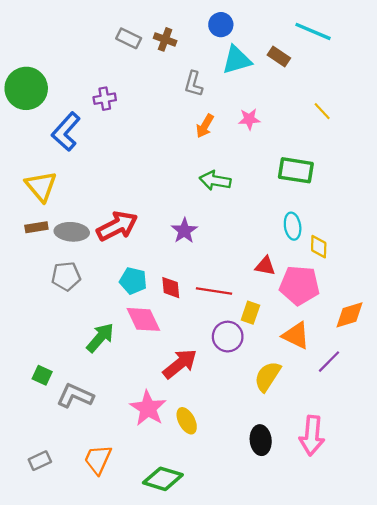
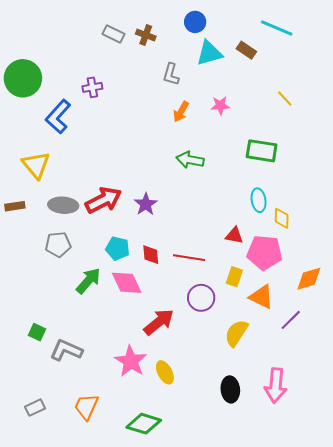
brown rectangle: (36, 227) -> (15, 206), moved
purple star: (184, 231) -> (146, 204), moved
yellow rectangle: (250, 313) -> (234, 277), moved
green arrow: (100, 338) -> (88, 281), moved

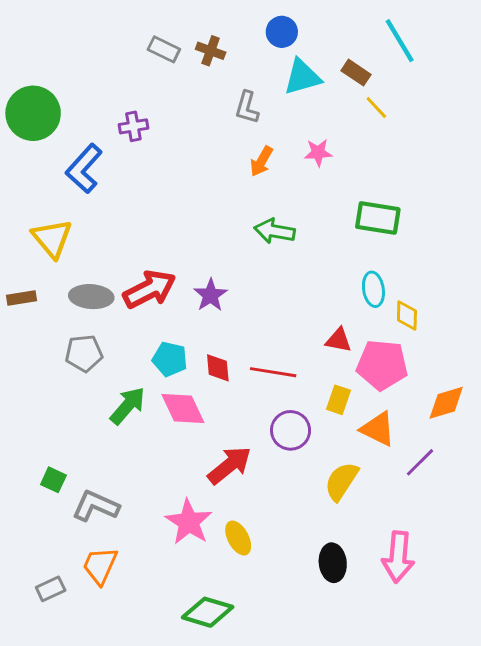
cyan line: (277, 28) -> (400, 41), turned 36
yellow line: (285, 98) -> (376, 107), moved
orange trapezoid: (86, 407) -> (100, 566), moved

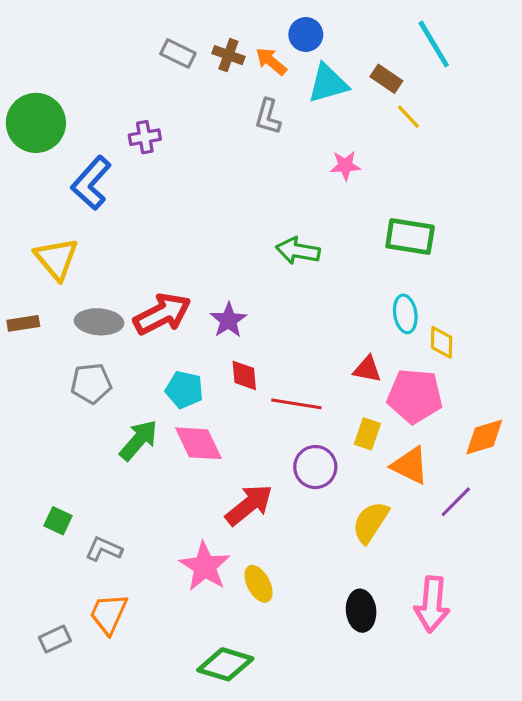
orange arrow: (261, 161) -> (271, 61), moved, turned 100
red diamond: (218, 368) -> (244, 375), moved
gray L-shape: (96, 506) -> (104, 549), size x0.7

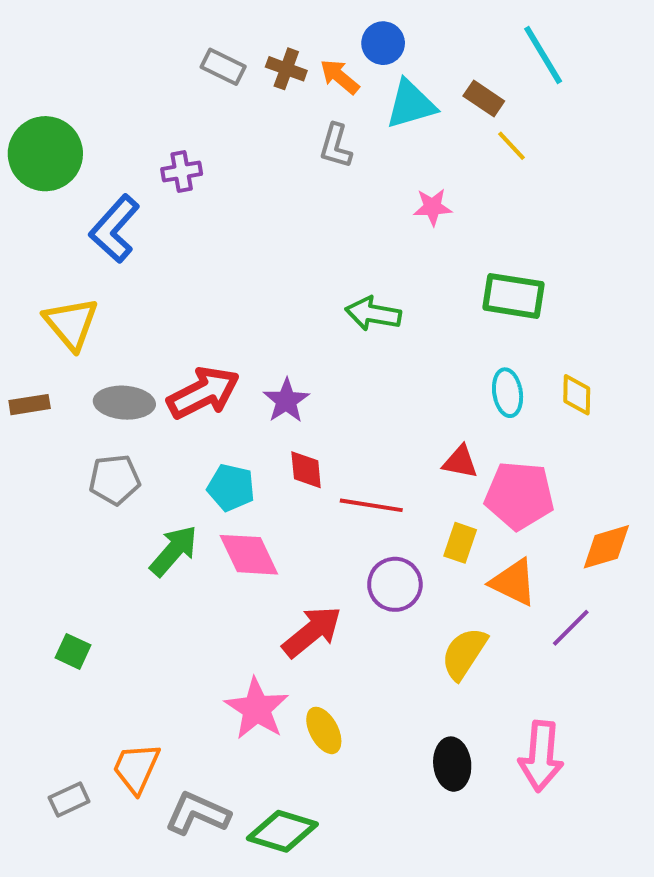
yellow diamond: (442, 342) -> (577, 395), moved
gray L-shape: (104, 549) -> (197, 813), moved, size x1.4

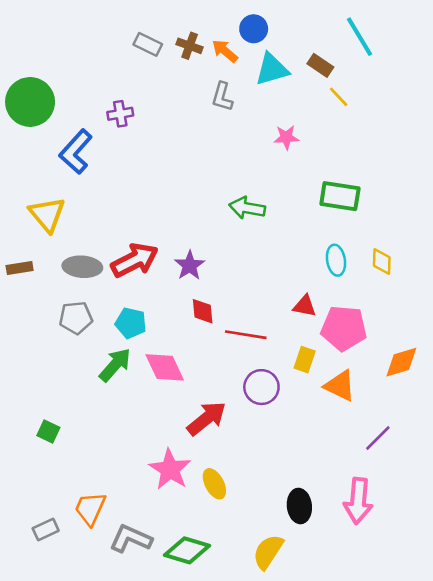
cyan pentagon: (231, 488) -> (131, 323), moved
purple line: (571, 628) -> (378, 438), moved
yellow semicircle: (464, 653) -> (268, 552), moved

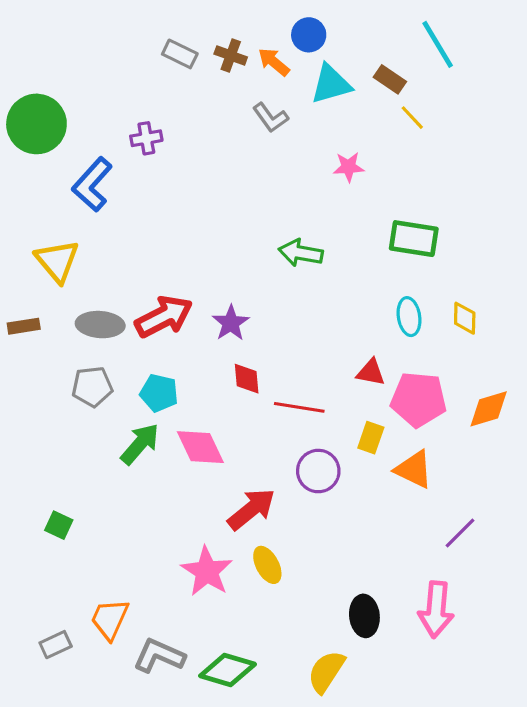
gray L-shape: (222, 97) -> (271, 118), turned -52
orange diamond: (401, 362) -> (489, 409), moved
yellow ellipse: (214, 484) -> (267, 565), moved

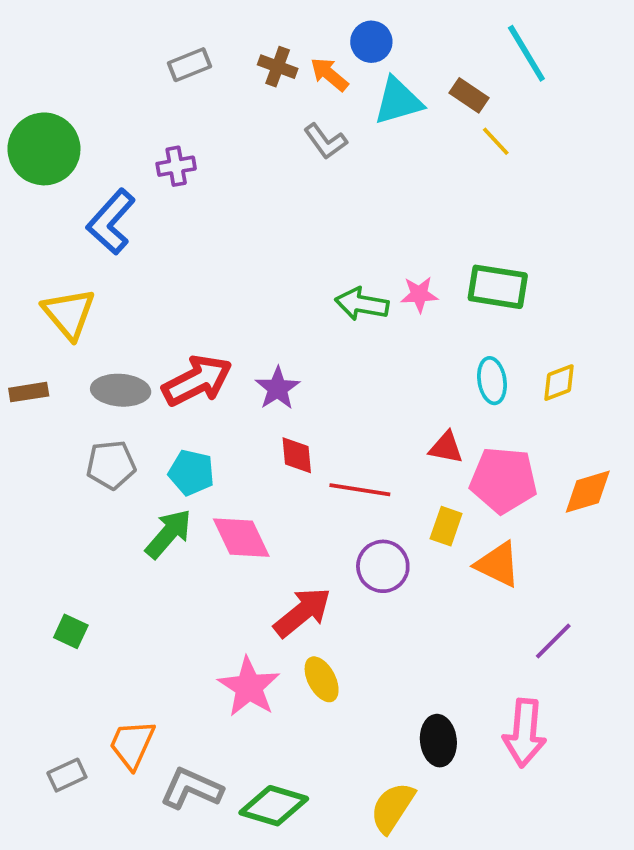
gray rectangle: (180, 54) -> (189, 65), moved, turned -48
pink star: (349, 167) -> (419, 294), moved
yellow diamond: (465, 318) -> (559, 383), turned 68

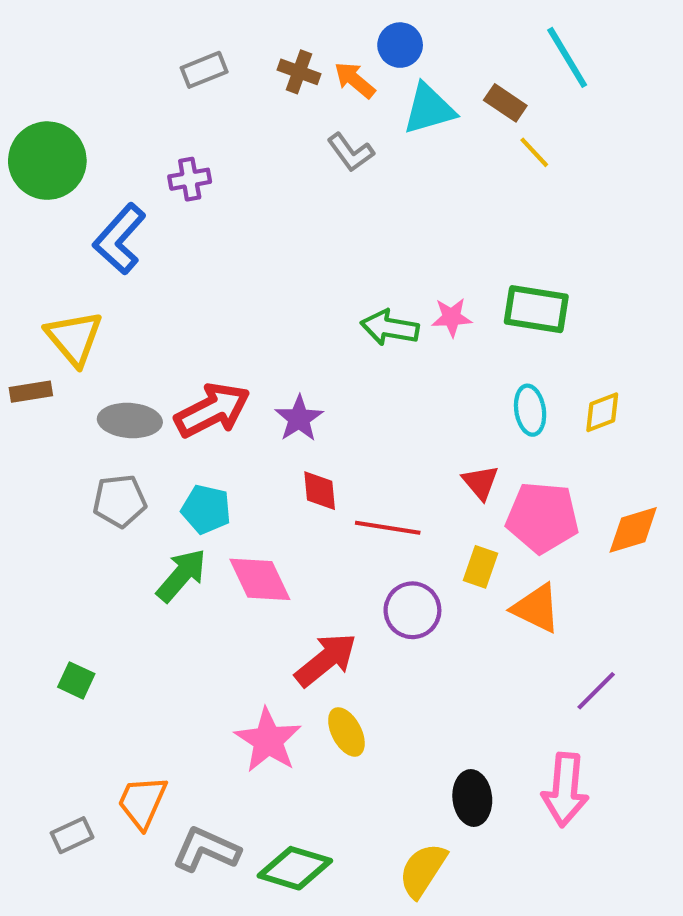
brown rectangle: (29, 392) -> (31, 392), moved
red triangle: (446, 448) -> (481, 482), turned 39

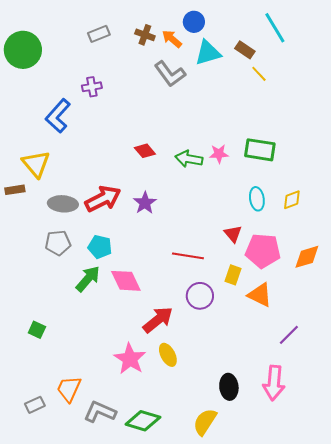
gray L-shape: (351, 152) -> (170, 74), size x1.4
green circle: (47, 161) -> (23, 50), moved
red diamond: (320, 491) -> (145, 151), moved, turned -35

